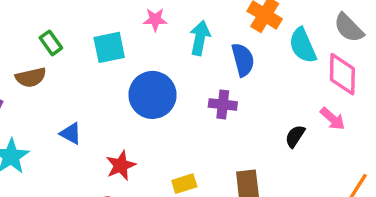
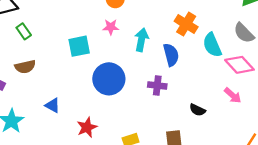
green rectangle: (51, 43) -> (24, 31), moved
pink diamond: (342, 74) -> (239, 65), turned -44
black semicircle: (295, 136) -> (197, 110), moved, turned -98

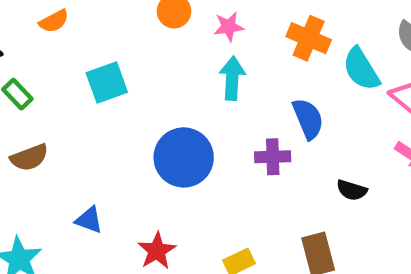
pink star: (111, 27) -> (229, 27), moved
cyan square: (79, 46) -> (107, 82), moved
blue semicircle: (171, 55) -> (308, 119), moved

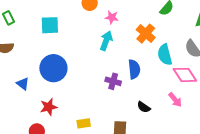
blue circle: (184, 157) -> (53, 68), moved

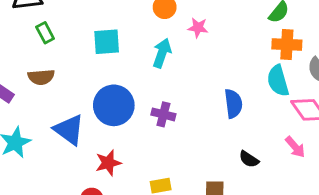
orange cross: (146, 34) -> (287, 45), moved, turned -36
cyan arrow: (106, 41) -> (162, 53), moved
purple cross: (113, 81) -> (163, 114), moved
blue triangle: (23, 84) -> (69, 130), size x1.6

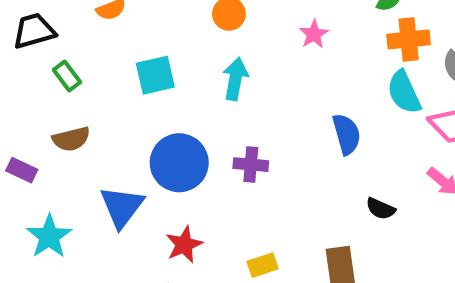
pink star: (198, 28) -> (314, 34), moved, turned -30
blue triangle: (69, 130) -> (122, 207), turned 40

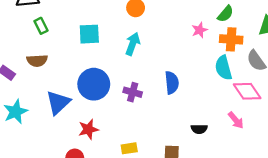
pink star: (314, 34) -> (199, 30), moved
blue semicircle: (347, 134) -> (172, 83), moved
black semicircle: (381, 209) -> (199, 129), turned -35

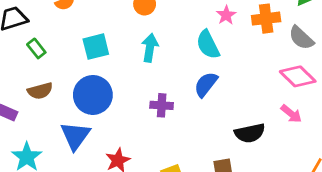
cyan semicircle: (223, 68) -> (208, 45), moved
blue semicircle: (172, 83) -> (206, 84), turned -125
blue circle: (94, 84) -> (93, 95), moved
black semicircle: (199, 129) -> (250, 133), size x1.5

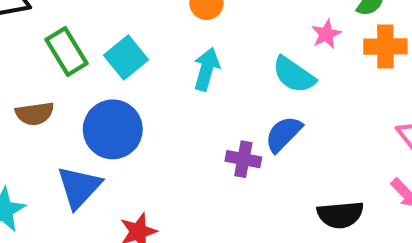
cyan semicircle: (208, 45) -> (294, 75), turned -36
cyan square: (96, 47) -> (126, 58), turned -32
green rectangle: (36, 48) -> (66, 52), moved, size x1.5
purple cross: (162, 105) -> (243, 159), moved

